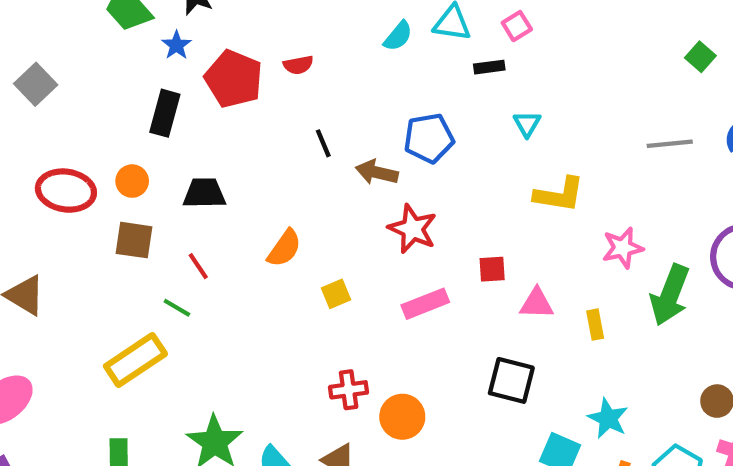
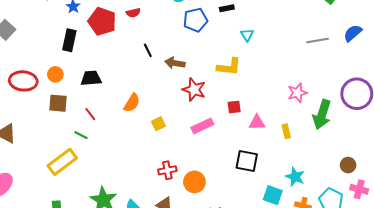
blue pentagon: (429, 138) -> (195, 20), moved
yellow L-shape: (559, 195) -> (229, 67), moved

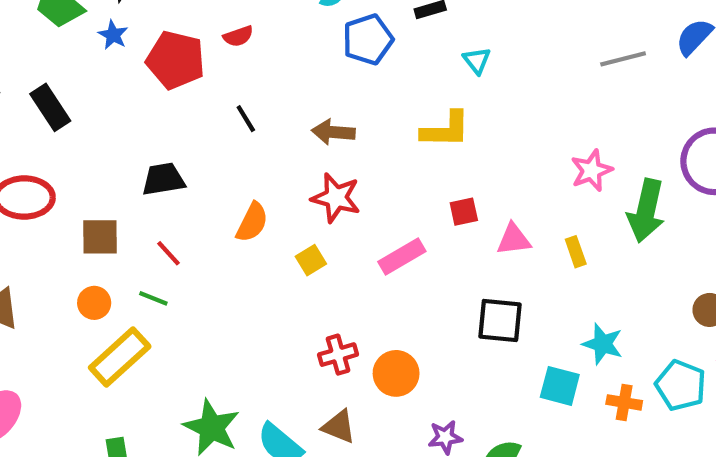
black rectangle: (69, 40) -> (50, 107), moved, turned -40
black line: (148, 50) -> (246, 119), moved
orange circle: (55, 74) -> (94, 303), moved
red star: (194, 90) -> (336, 198), moved

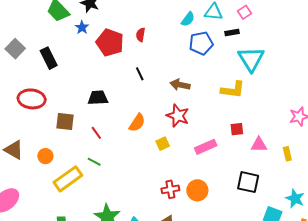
red semicircle: (238, 36) -> (141, 35), turned 112
cyan triangle: (477, 61) -> (251, 59), size x2.0
green line: (153, 298) -> (94, 162), moved
orange circle: (94, 303) -> (45, 156), moved
orange circle: (396, 373) -> (197, 190), moved

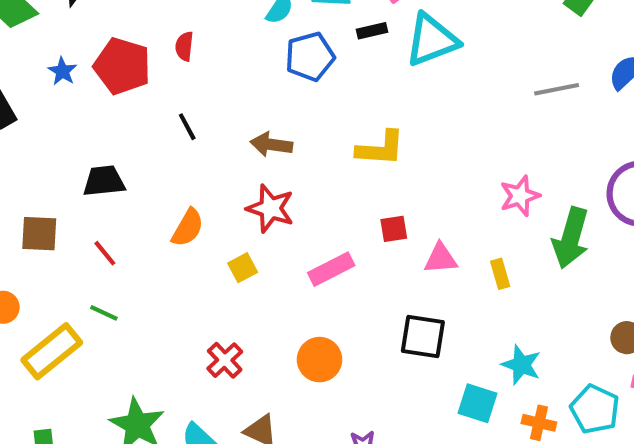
blue star: (82, 27) -> (62, 71), moved
cyan triangle: (251, 59) -> (432, 40), moved, turned 44
red cross: (170, 189) -> (225, 360), moved, turned -30

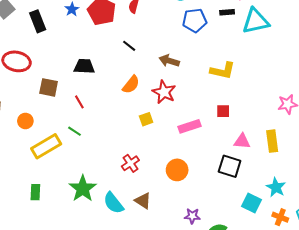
black line: (187, 127) -> (129, 46), turned -32
orange semicircle: (188, 228) -> (131, 85), moved
pink triangle: (441, 258) -> (242, 141), moved
yellow rectangle: (500, 274) -> (272, 141), size x1.5

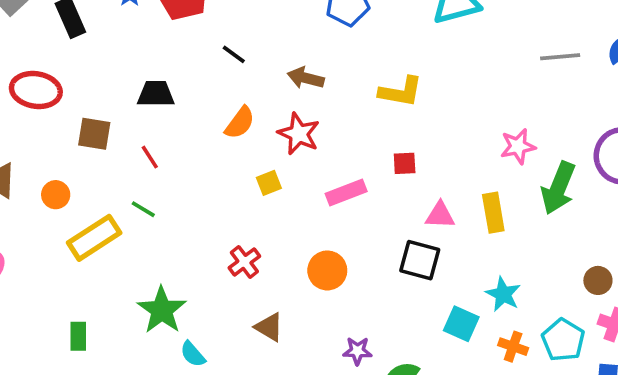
green rectangle: (35, 192) -> (78, 336), moved
cyan semicircle: (113, 203) -> (193, 354), moved, size x0.7

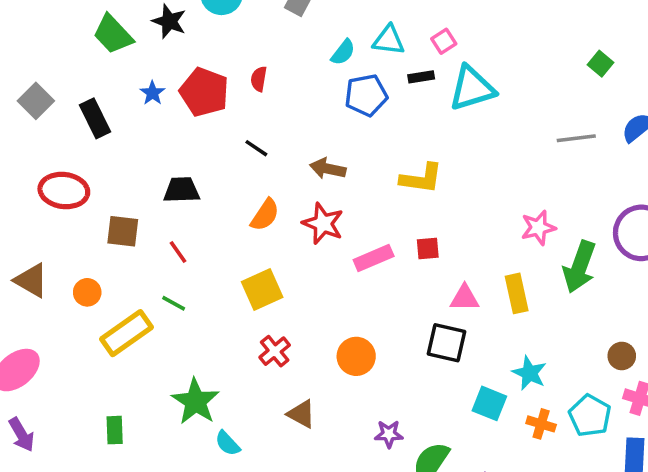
yellow square: (269, 183) -> (262, 289), moved, size x1.6
pink rectangle: (346, 193) -> (374, 258), moved

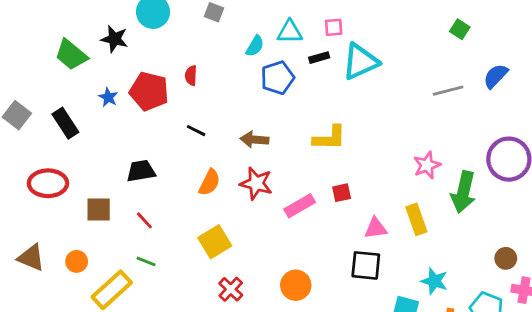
pink square: (444, 41) -> (334, 27), turned 36

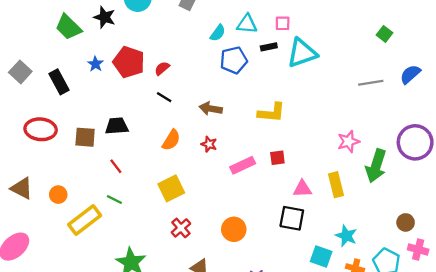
red semicircle: (191, 75) -> (162, 68), moved, turned 42
red star: (256, 183) -> (209, 144), size x0.6
brown square: (99, 210) -> (85, 137), moved

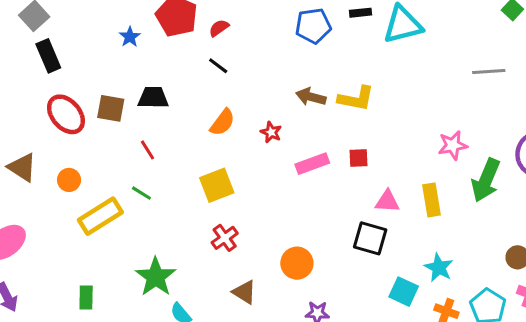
blue star: (95, 64) -> (130, 37), moved
black rectangle: (59, 82) -> (48, 56), moved
brown arrow: (211, 109) -> (311, 97), moved
red ellipse: (41, 129) -> (66, 114), moved, turned 40
orange circle: (234, 229) -> (297, 263), moved

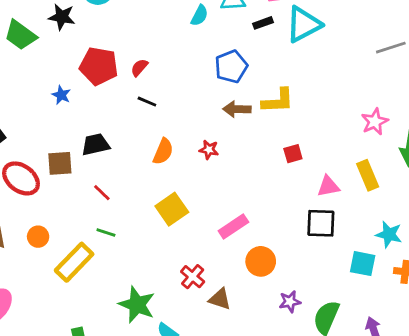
blue pentagon: (313, 26) -> (231, 67), moved
pink rectangle: (312, 164) -> (233, 227), moved
red cross: (225, 238) -> (193, 277), moved

